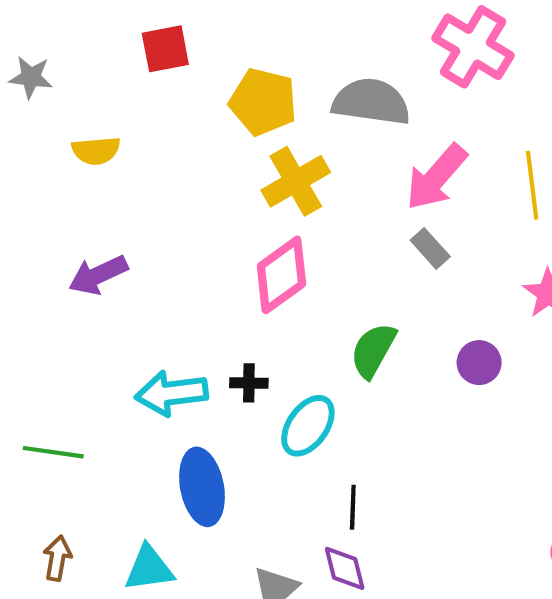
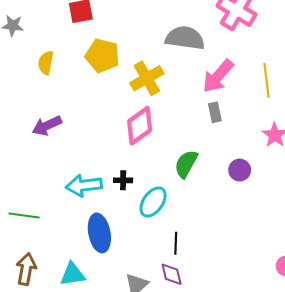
yellow pentagon: (263, 102) -> (102, 56), moved
yellow semicircle: (96, 151) -> (46, 63), turned 105
gray rectangle: (430, 248) -> (215, 112), turned 30
brown arrow: (57, 558) -> (26, 269), size x1.4

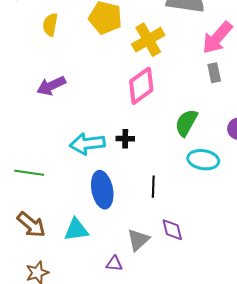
cyan ellipse: (153, 202) -> (203, 160), moved, turned 64
black line: (176, 243) -> (153, 187), moved
brown arrow: (26, 269) -> (31, 225), turned 120

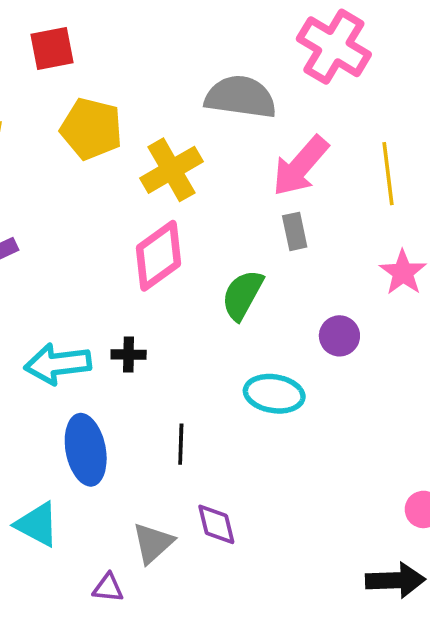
green semicircle: (186, 123) -> (242, 295), moved
cyan triangle: (76, 230) -> (37, 524), turned 36

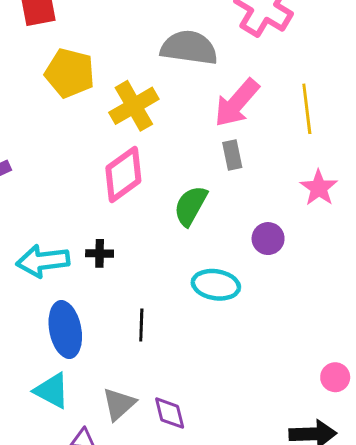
cyan triangle: (37, 524) -> (52, 391), moved
purple diamond: (216, 524) -> (170, 413), moved

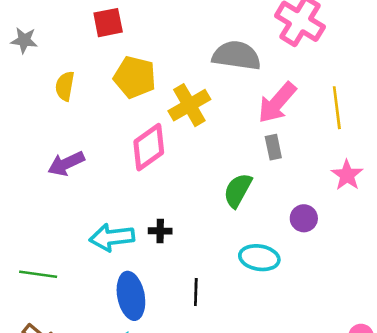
pink diamond: (123, 174) -> (149, 147), moved

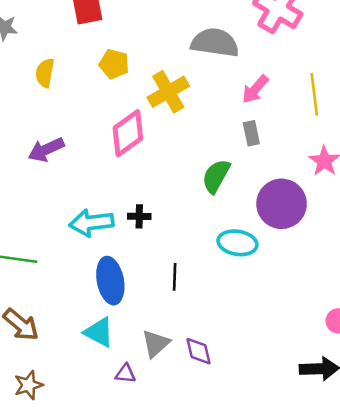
yellow pentagon: (135, 77) -> (114, 64), size x0.7
pink arrow: (277, 103) -> (255, 89), size x0.7
purple circle: (304, 218) -> (282, 204), size x1.8

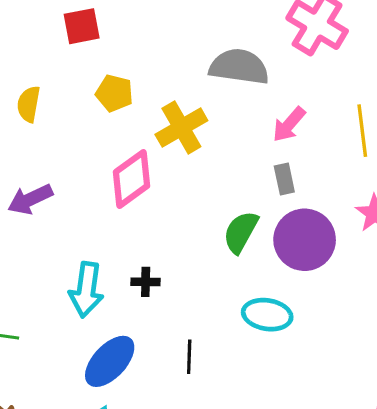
purple circle: (282, 204) -> (305, 240), moved
cyan arrow: (91, 223) -> (86, 290), turned -75
blue ellipse: (110, 281) -> (110, 361), turned 54

